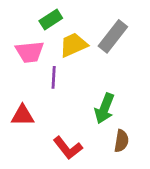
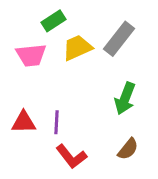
purple line: (54, 77) -> (56, 122), moved
green arrow: (104, 108) -> (125, 98), moved
brown semicircle: (121, 141) -> (128, 149), turned 30

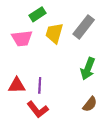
yellow trapezoid: (77, 48) -> (54, 33), turned -50
red L-shape: (71, 156) -> (38, 109), moved

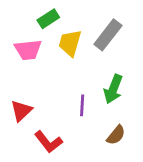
red triangle: (17, 85) -> (21, 111), turned -42
purple line: (40, 85) -> (82, 105), moved

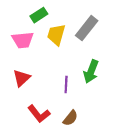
red triangle: (21, 111) -> (22, 78), moved
brown semicircle: (116, 135) -> (70, 118), moved

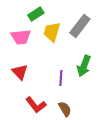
red triangle: (22, 78) -> (20, 72), turned -30
brown semicircle: (70, 118) -> (65, 109), turned -70

